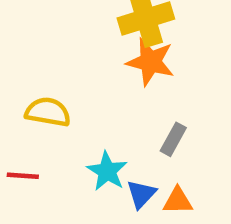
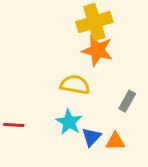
yellow semicircle: (48, 112) -> (75, 85), moved
gray rectangle: (173, 139) -> (127, 101), moved

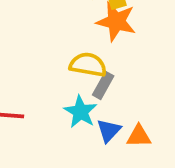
gray rectangle: (127, 101) -> (103, 85), moved

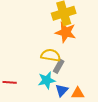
cyan star: (80, 112) -> (47, 80), turned 30

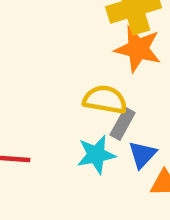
blue triangle: (62, 90) -> (142, 155), moved

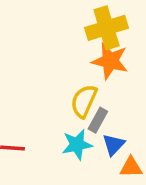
yellow semicircle: (105, 100) -> (84, 101), turned -76

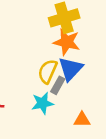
blue triangle: (114, 145) -> (70, 69), moved, size x1.5

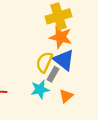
blue triangle: (70, 69) -> (64, 60), turned -35
orange triangle: (82, 120) -> (66, 96), moved, turned -40

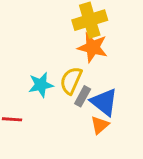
blue triangle: (64, 60) -> (104, 102), moved
cyan star: (40, 89) -> (41, 85), moved

